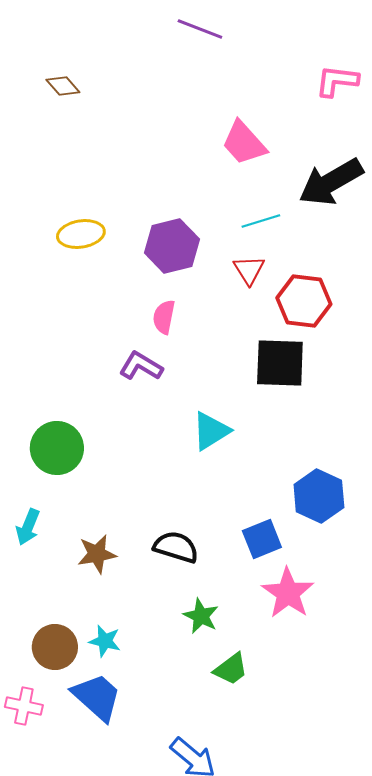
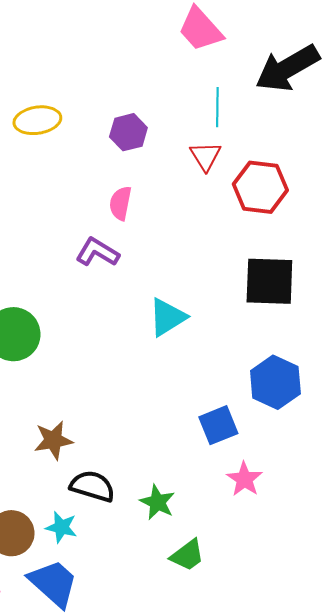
cyan line: (261, 221) -> (217, 107), turned -72
purple hexagon: (172, 246) -> (128, 132), size x0.7
black square: (280, 363) -> (269, 281), moved
black semicircle: (176, 547) -> (92, 486), moved
pink star: (288, 593) -> (244, 479), size x0.7

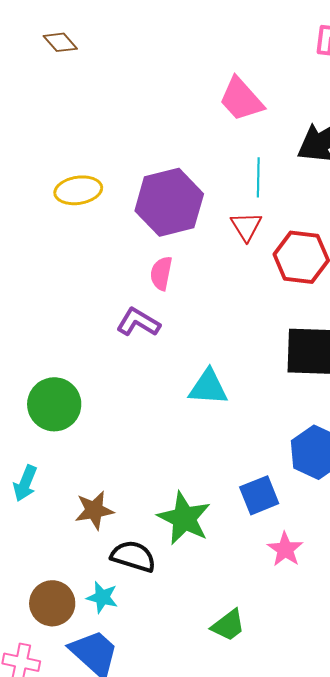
purple hexagon: (128, 132) -> (169, 202), size x1.8
cyan triangle: (167, 317) -> (208, 387), turned 36
green star: (157, 502) -> (184, 518), moved, size x1.5

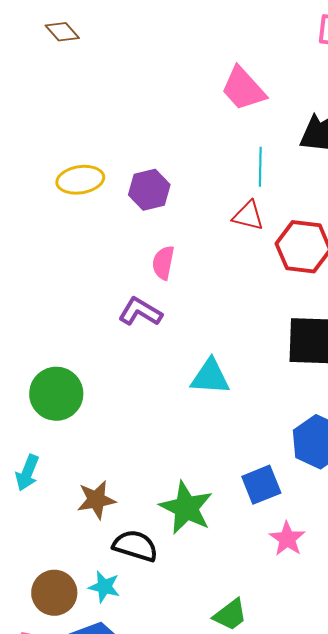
purple hexagon: (169, 202) -> (149, 190), moved, size x0.6
red triangle: (246, 226) -> (248, 216), turned -44

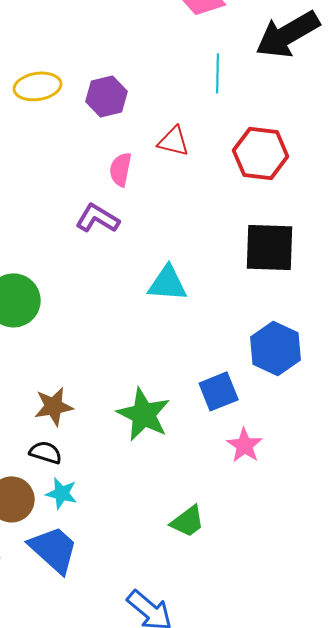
red triangle: (248, 216) -> (174, 141), moved
black semicircle: (135, 546) -> (46, 452), moved, size x0.7

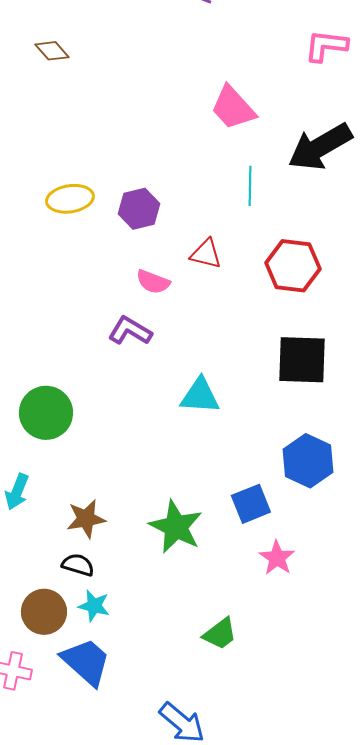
pink semicircle: (121, 169) -> (153, 282), turned -80

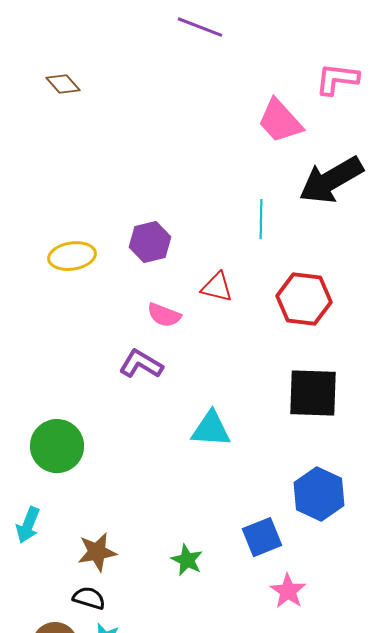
pink trapezoid: (233, 108) -> (280, 121), moved
yellow ellipse: (70, 199) -> (72, 256), moved
green star: (176, 527) -> (187, 560), size x0.6

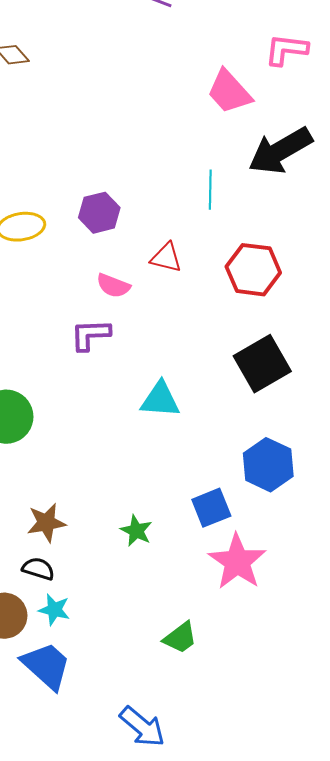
purple L-shape: (141, 364) -> (90, 335), turned -33
black square: (313, 393) -> (262, 364), turned -32
pink star: (288, 591) -> (237, 562), size x1.6

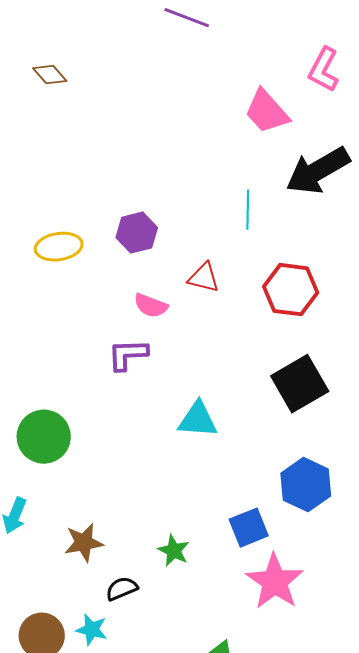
pink L-shape: (286, 50) -> (324, 70), turned -69
black semicircle: (38, 569) -> (122, 589), moved, turned -40

